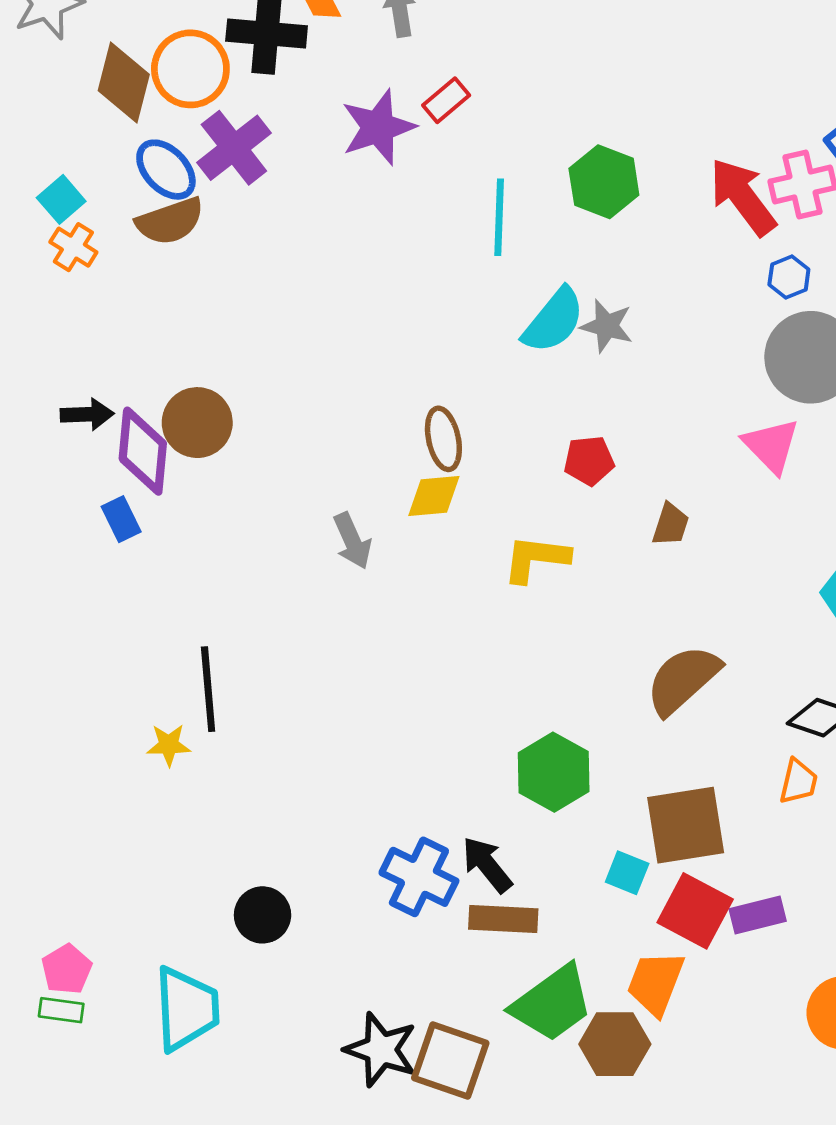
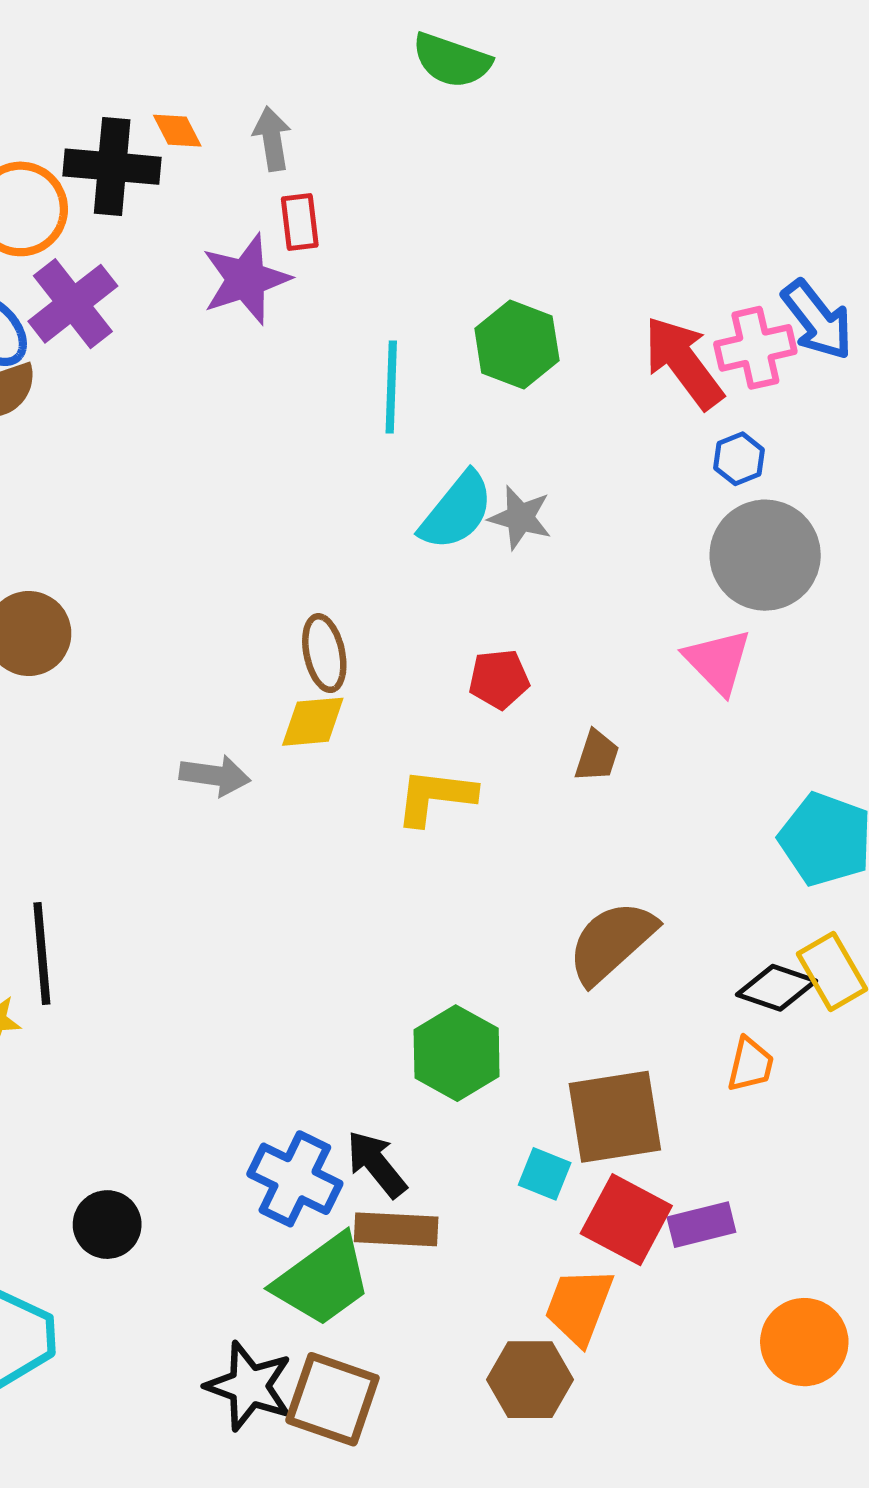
red rectangle: (446, 100) -> (300, 222), moved, turned -57
gray arrow: (352, 541) -> (215, 776), turned -58
green trapezoid: (552, 1003) -> (323, 1280), moved

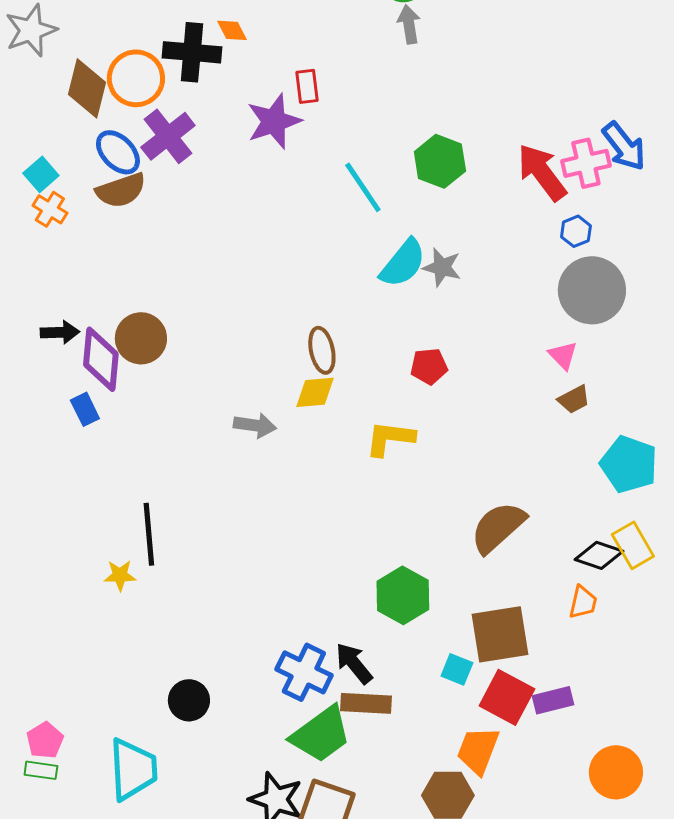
gray arrow: (272, 139) -> (409, 24), moved
cyan line: (391, 387) -> (363, 187), turned -36
pink triangle: (718, 661) -> (563, 355), size x0.7
brown trapezoid: (597, 756) -> (574, 399), moved, turned 44

